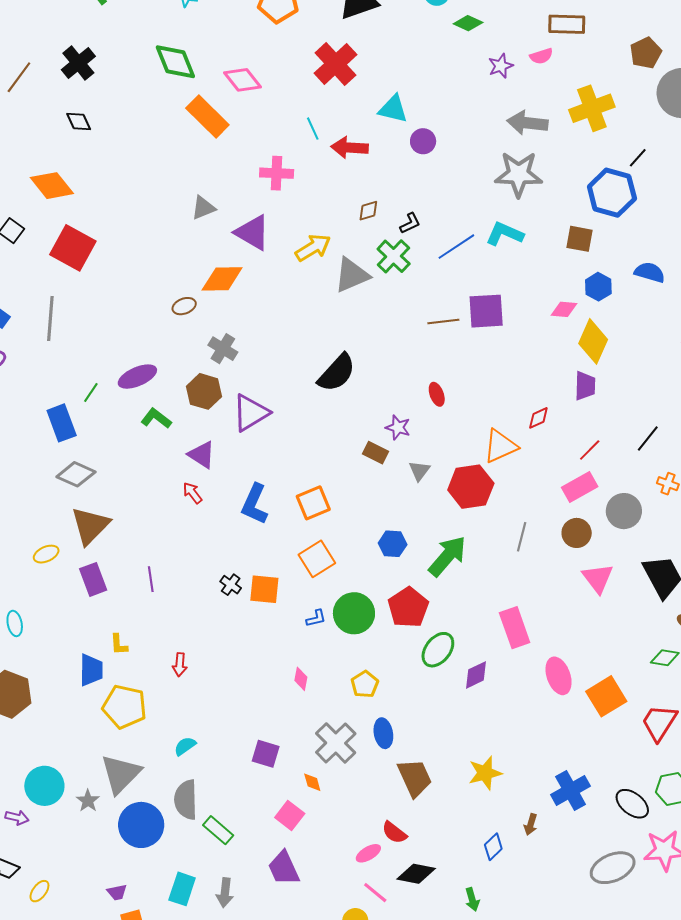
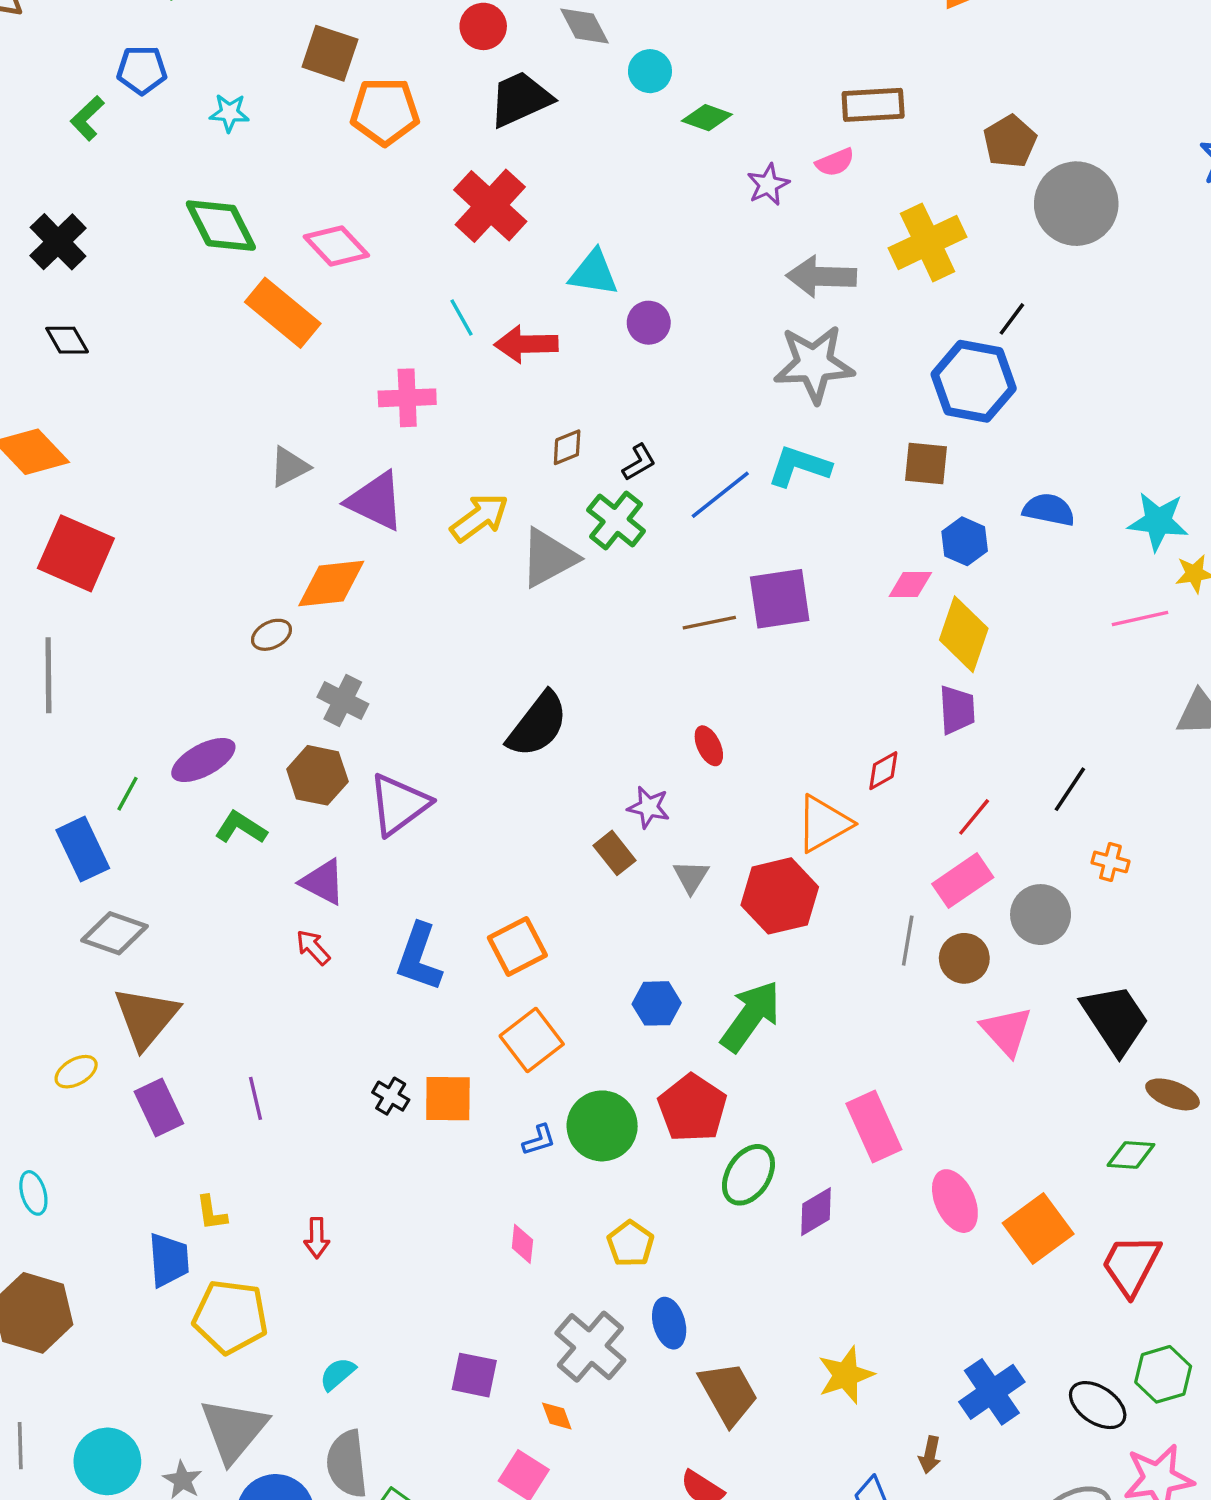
brown rectangle: (375, 453) -> (614, 853), turned 30
gray line: (522, 537) -> (908, 941), moved

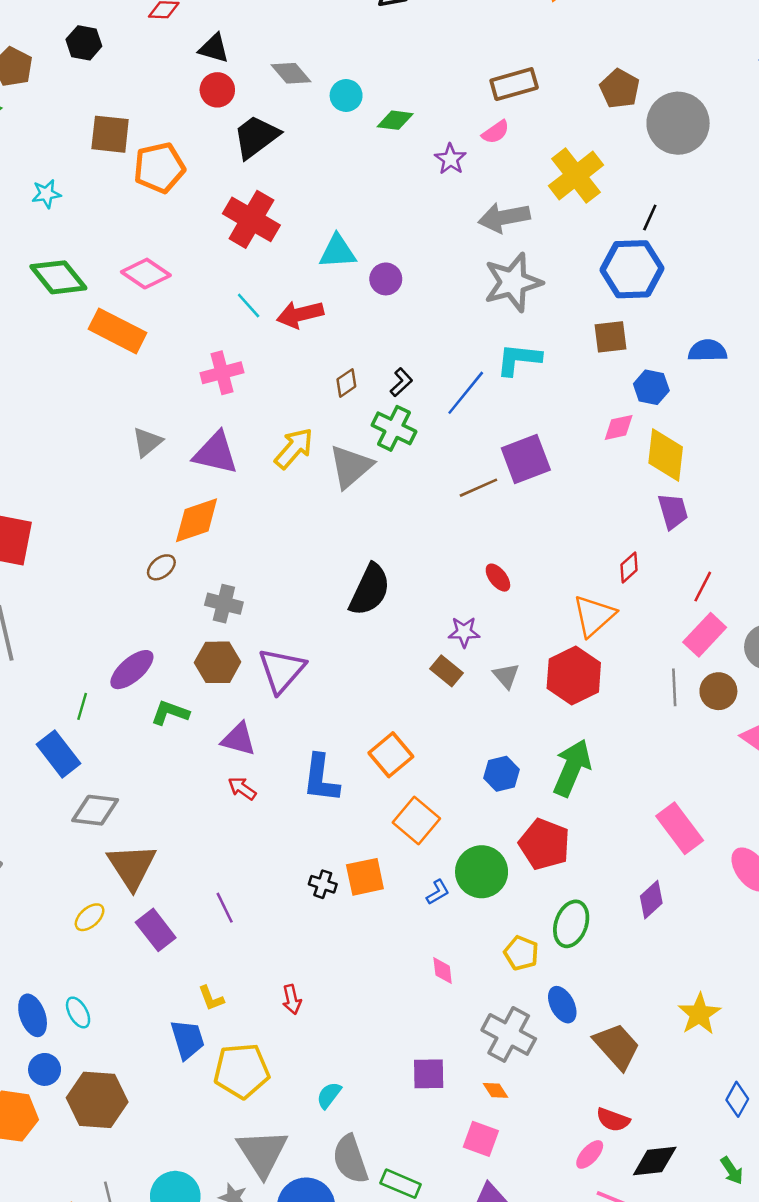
green ellipse: (748, 1175) -> (571, 924), moved

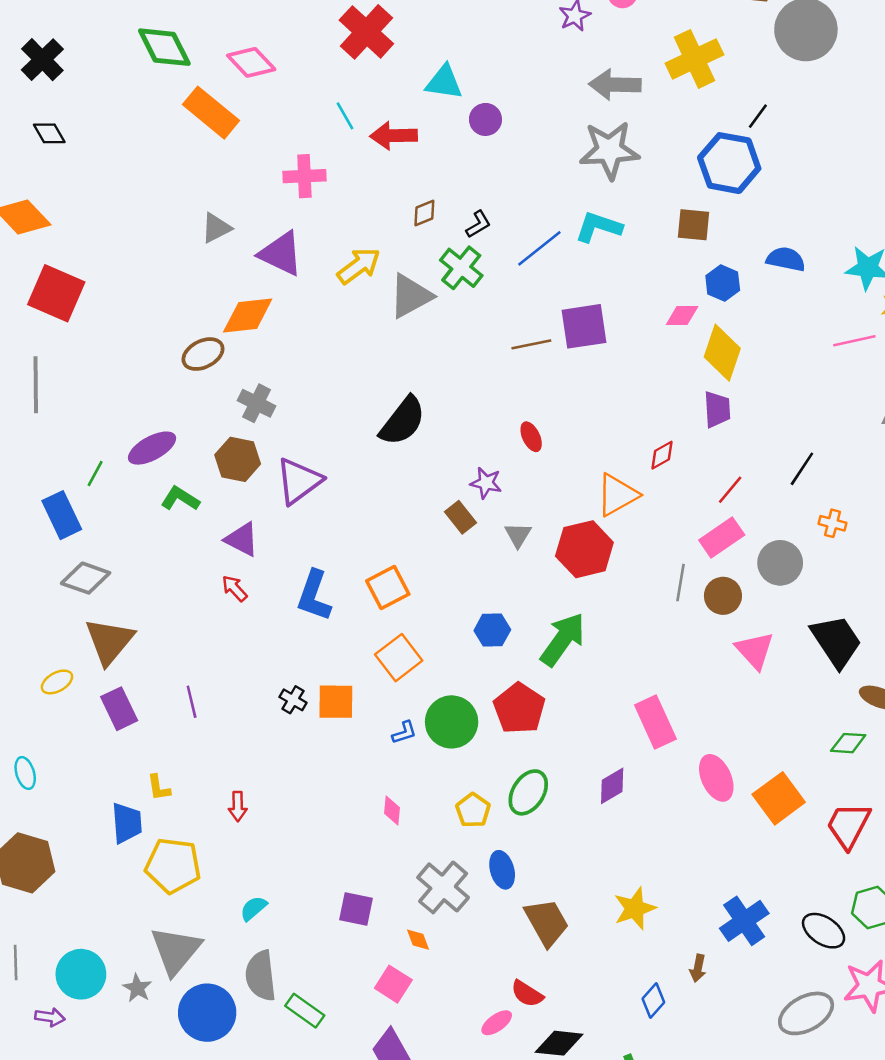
brown ellipse: (161, 567) -> (203, 354), size x1.4

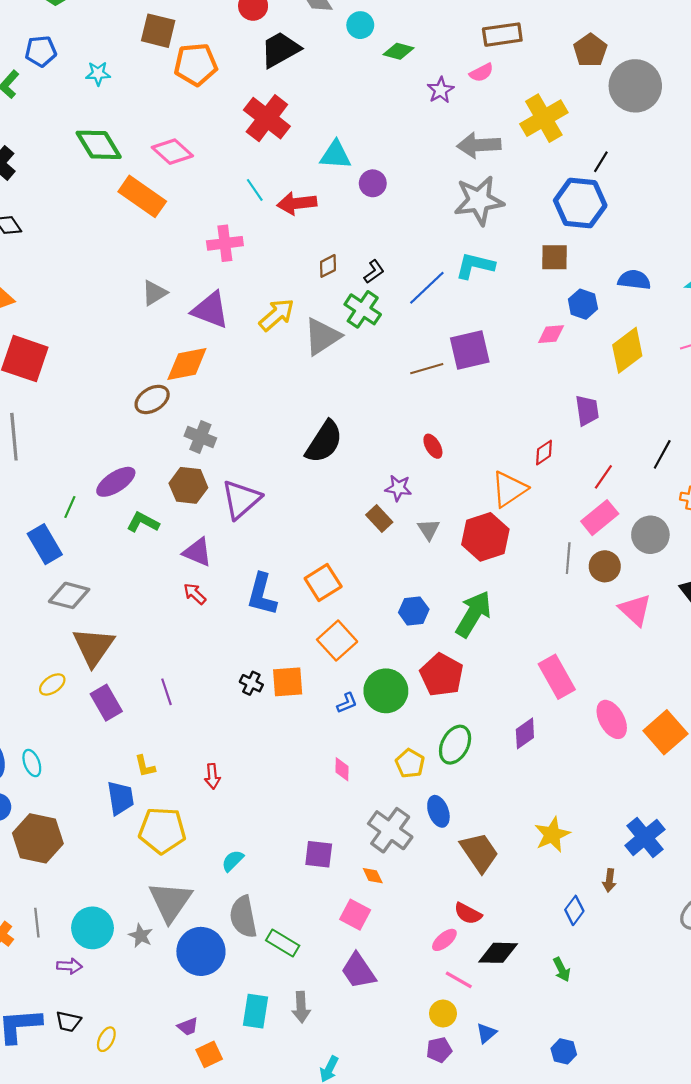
yellow diamond: (722, 353) -> (627, 350), moved, turned 39

